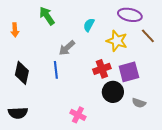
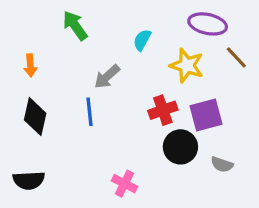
orange arrow: (15, 30) -> (30, 65), moved

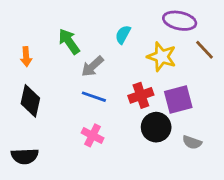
green arrow: (75, 26) -> (69, 41), moved
blue line: (89, 112) -> (94, 97), moved, turned -65
pink cross: (125, 184) -> (93, 135), moved

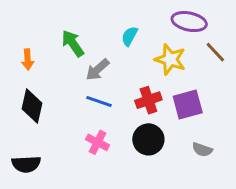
black circle: (156, 127) -> (148, 139), moved

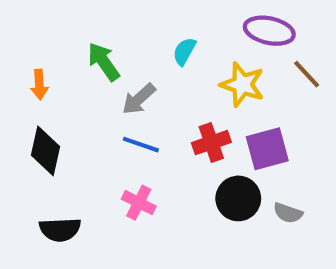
black circle: (148, 139) -> (238, 198), moved
black semicircle: (26, 164) -> (60, 230), moved

